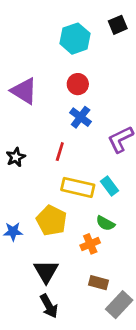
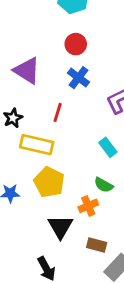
purple triangle: (24, 91) -> (27, 71), moved
yellow rectangle: (78, 187) -> (37, 145), moved
black triangle: (46, 272) -> (60, 227), moved

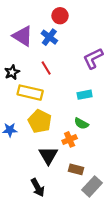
blue cross: (79, 78) -> (49, 37), moved
red line: (58, 112) -> (46, 68), turned -48
cyan rectangle: (108, 147) -> (85, 95), turned -64

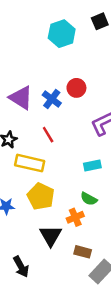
red circle: (60, 16) -> (76, 88), moved
black arrow: (38, 187) -> (21, 267), moved

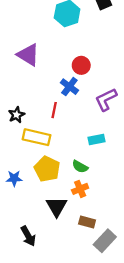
purple triangle: (21, 98) -> (28, 55), moved
blue cross: (52, 99) -> (69, 87), moved
red line: (48, 135) -> (54, 110), turned 42
green semicircle: (89, 199) -> (80, 167), moved

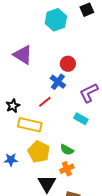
red line: (54, 110) -> (45, 102), turned 40
cyan rectangle: (97, 140) -> (81, 119), moved, turned 40

